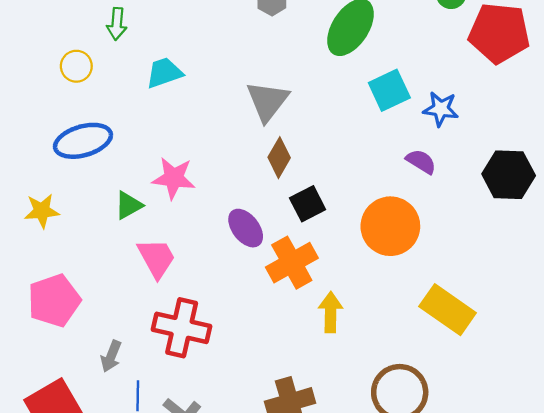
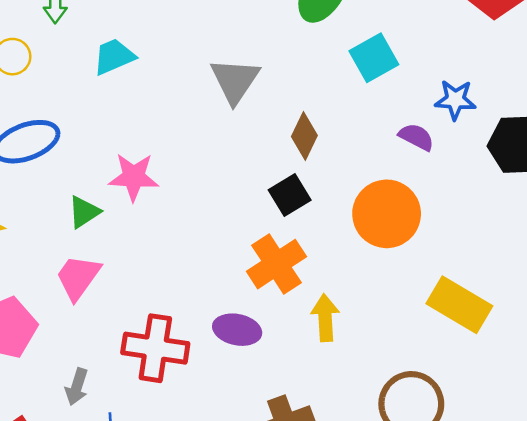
blue star: (441, 109) -> (455, 100), moved
brown diamond: (279, 158) -> (304, 136), moved
purple ellipse: (246, 228) -> (237, 330), moved, turned -36
pink trapezoid: (157, 258) -> (78, 277), moved, turned -111

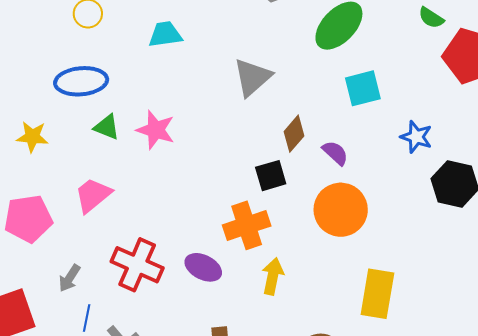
purple semicircle: (416, 137) -> (335, 153), moved
green triangle: (84, 212) -> (107, 127), moved, turned 40
yellow rectangle: (459, 305) -> (377, 294), turned 54

